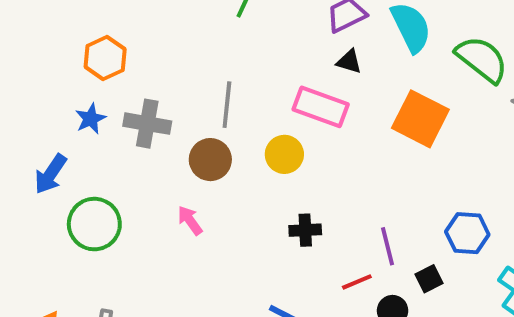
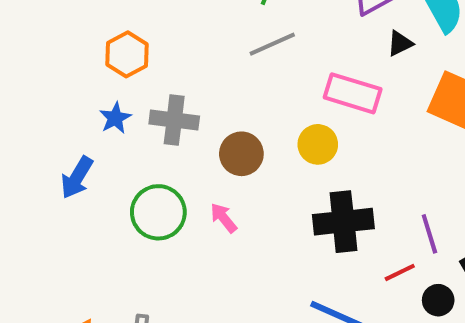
black triangle: (349, 62) -> (400, 43), moved, turned -40
gray line: (227, 105) -> (272, 44), moved, turned 63
green circle: (94, 224) -> (158, 212), moved
black cross: (305, 230) -> (343, 222), size x1.8

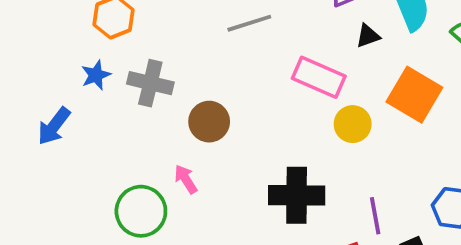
yellow circle: (318, 144) -> (353, 124), moved
green circle: (158, 212) -> (141, 211), moved

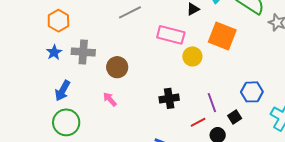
blue arrow: (54, 126) -> (63, 91), moved
black cross: (297, 195) -> (169, 98), size x0.7
green circle: (141, 211) -> (66, 122), moved

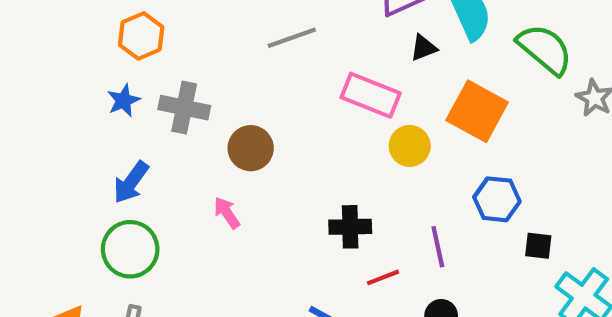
blue hexagon: (252, 92) -> (497, 199), moved
black square: (235, 117) -> (538, 246), moved, turned 32
red line: (198, 122) -> (383, 277), moved

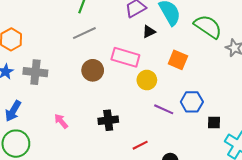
orange square: (477, 111) -> (178, 60), size x0.7
brown circle: (251, 148) -> (93, 70), moved
black cross: (350, 227) -> (108, 120), moved
purple line: (438, 247) -> (164, 109), moved, turned -48

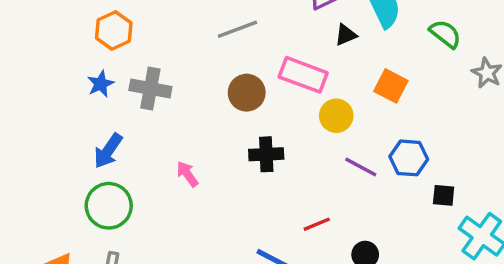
green semicircle: (208, 27) -> (445, 34), size x0.7
black cross: (108, 120) -> (266, 154), moved

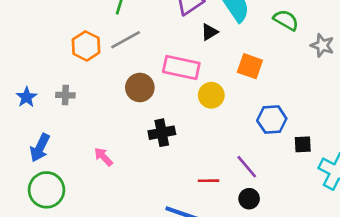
orange hexagon: (114, 30) -> (86, 46), moved
gray cross: (150, 88) -> (65, 95), size x0.6
purple line: (361, 167) -> (247, 167), moved, turned 30
red line: (317, 224) -> (208, 181), turned 30

